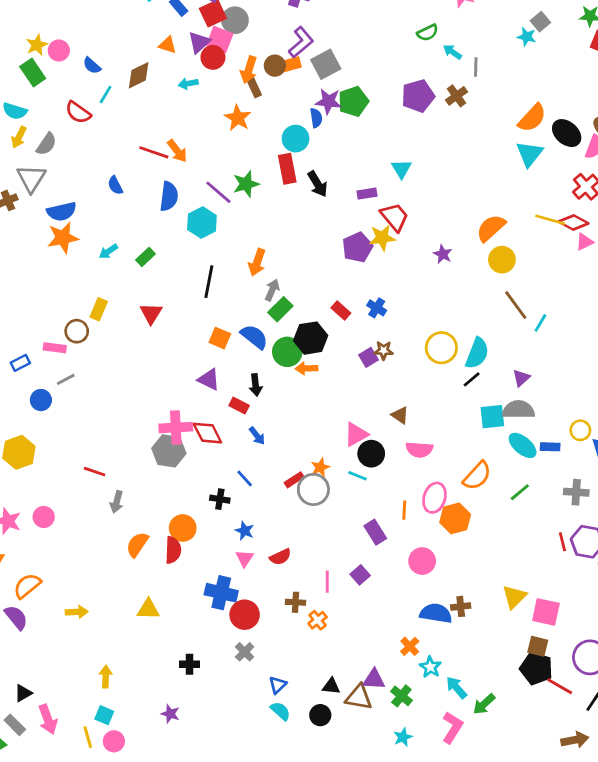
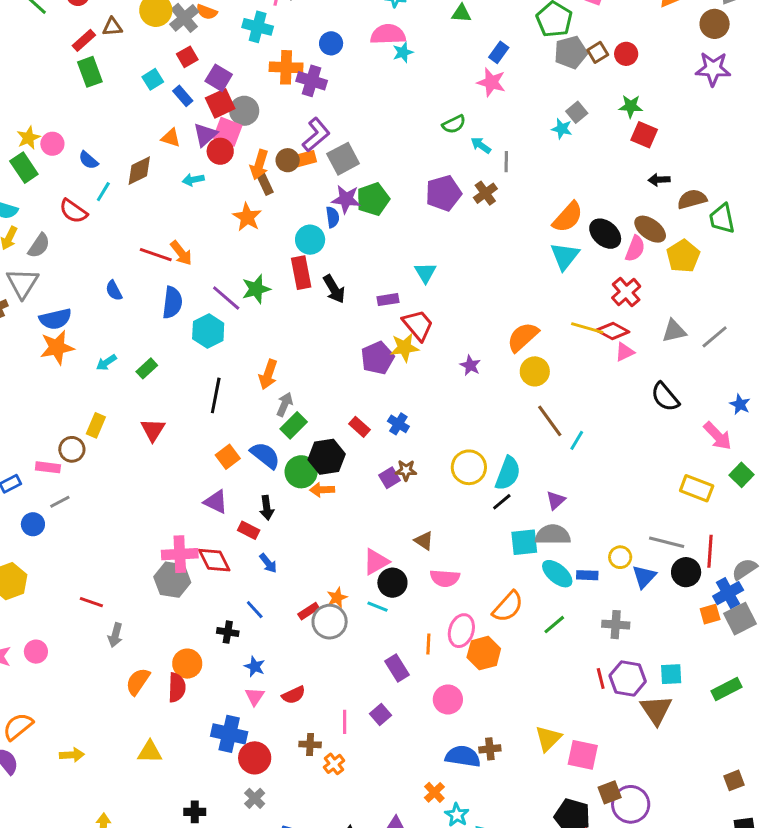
orange square: (220, 338) -> (228, 457), turned 30
brown square: (538, 646) -> (610, 792), moved, turned -35

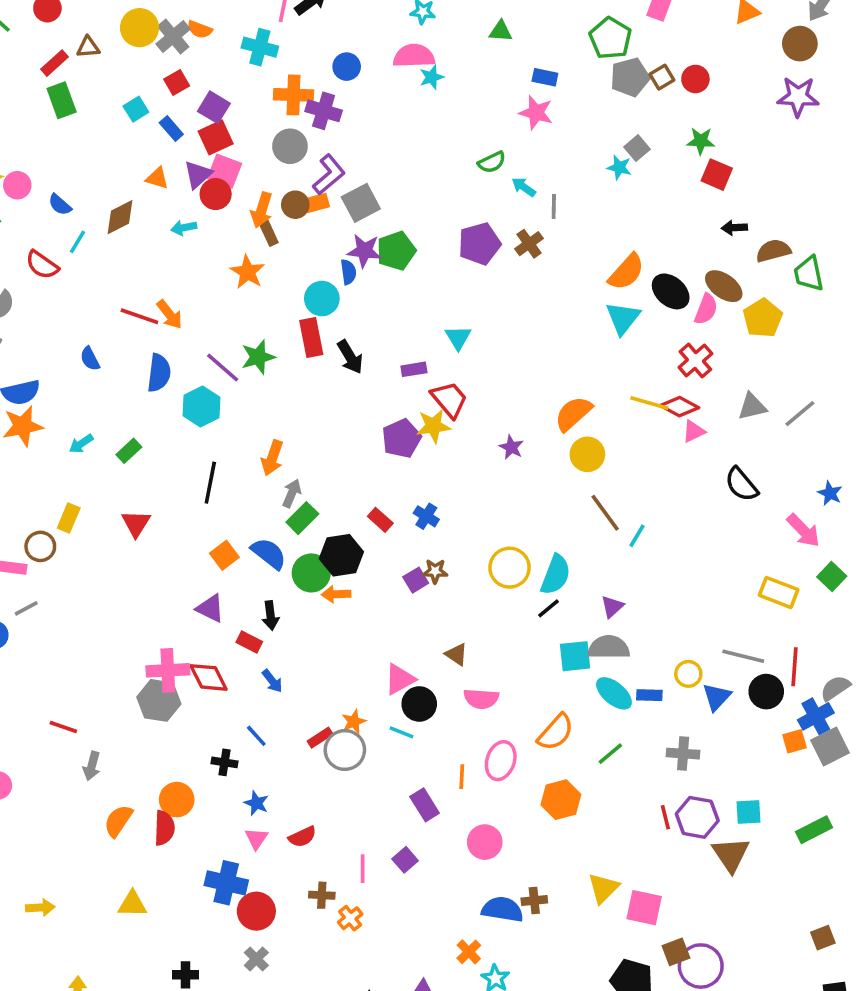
blue rectangle: (499, 52) -> (545, 77), turned 66
gray circle: (244, 111) -> (290, 146), moved
orange hexagon: (484, 653) -> (561, 800), moved

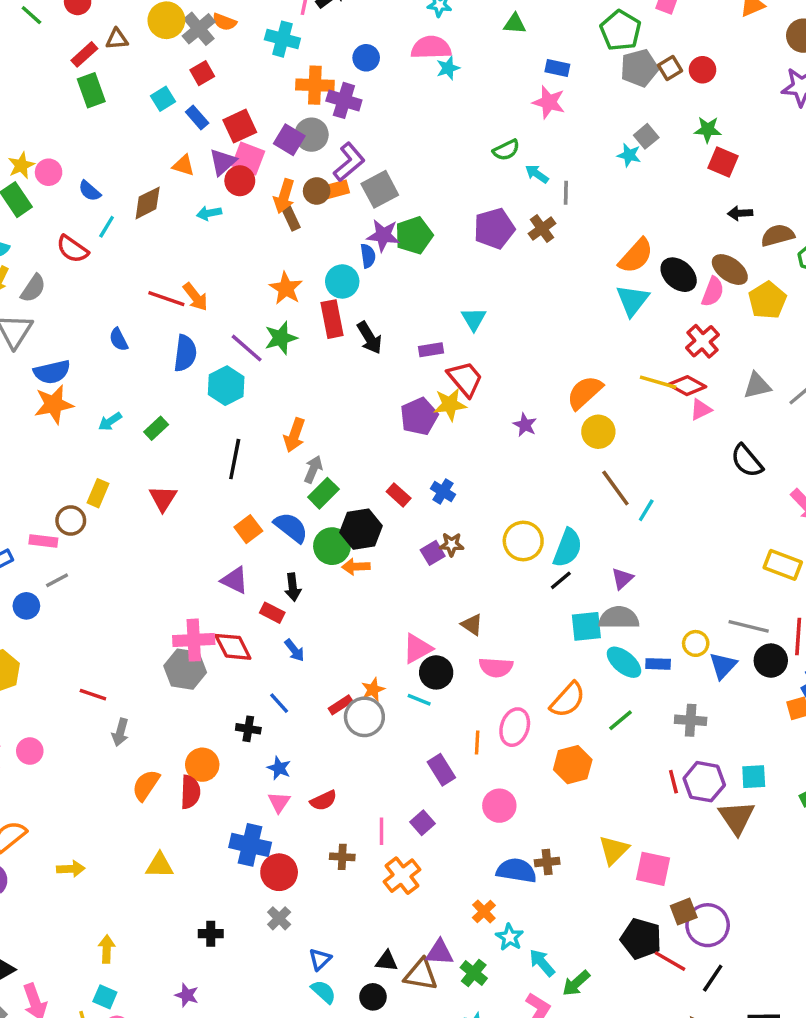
purple square: (214, 107) -> (289, 140), moved
orange star: (247, 272) -> (286, 288), moved
orange cross: (350, 918) -> (402, 876), moved, size x1.5

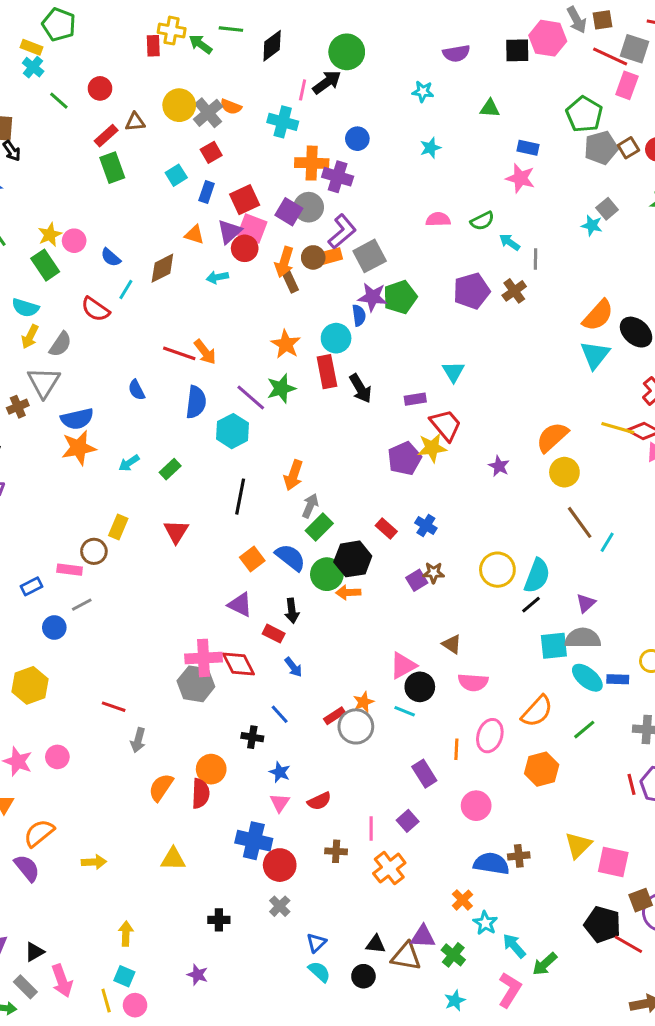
pink semicircle: (431, 48) -> (438, 219), moved, size x0.7
blue rectangle: (197, 118) -> (207, 192), turned 60

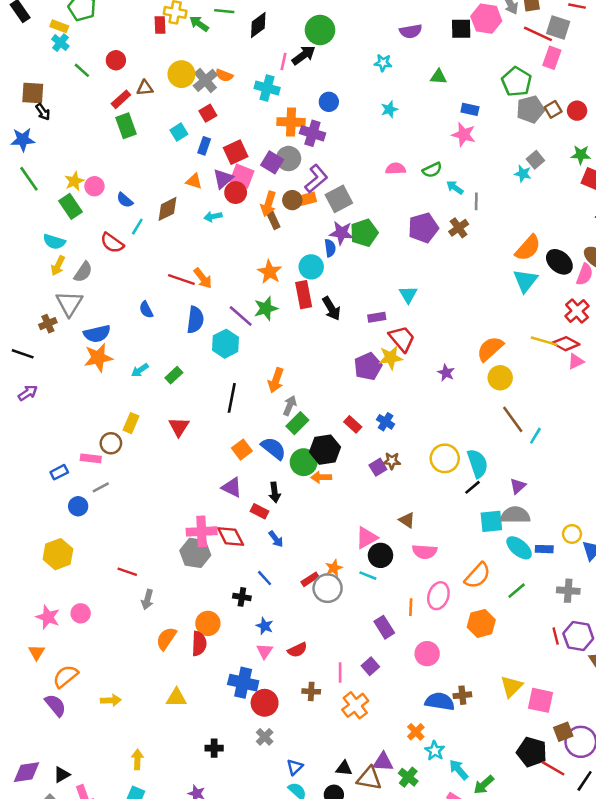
cyan semicircle: (537, 576) -> (477, 463), turned -40

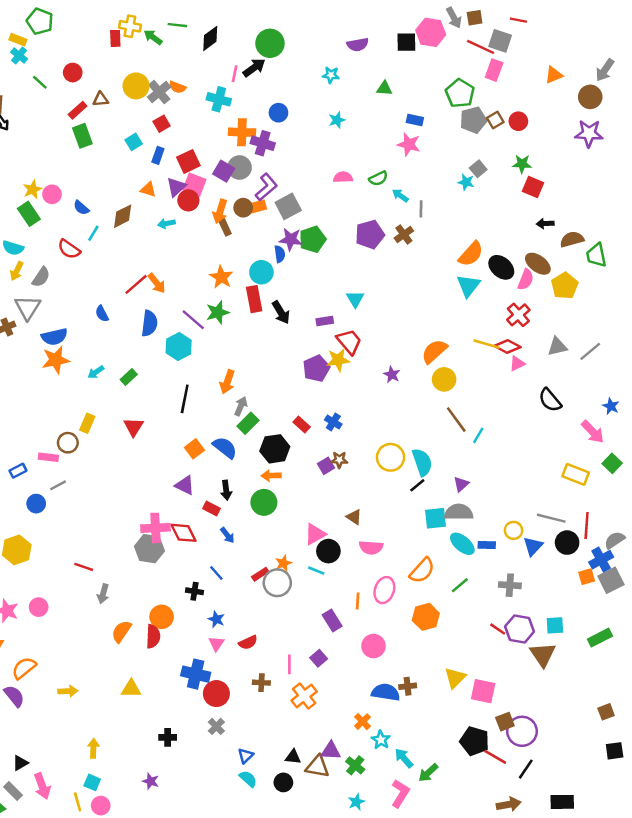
red line: (181, 279) -> (136, 284), turned -60
green circle: (304, 462) -> (264, 502), moved
red line: (556, 636) -> (498, 629), turned -42

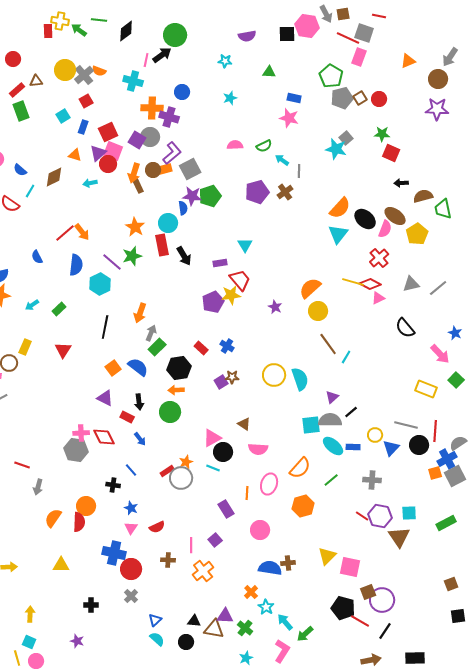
cyan star: (466, 182) -> (336, 149), size x1.5
black line: (417, 485) -> (351, 412), moved
pink cross: (155, 528) -> (81, 433), size x0.7

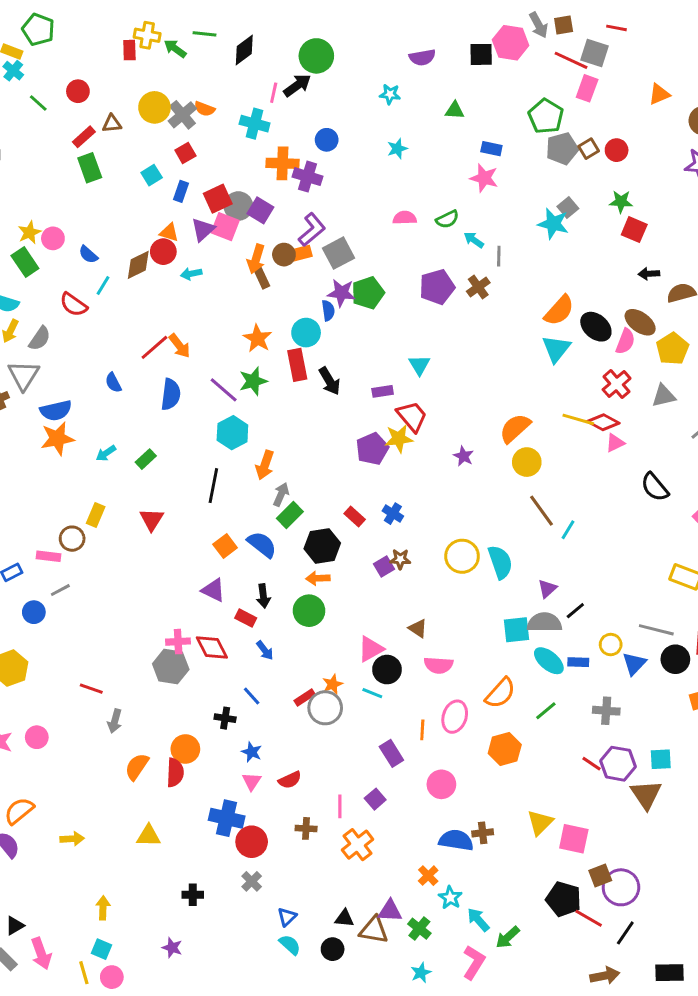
gray circle: (150, 137) -> (238, 206), moved
red circle: (108, 164) -> (163, 252), moved
cyan hexagon: (100, 284) -> (232, 433), moved
gray triangle: (411, 284) -> (664, 396), moved

